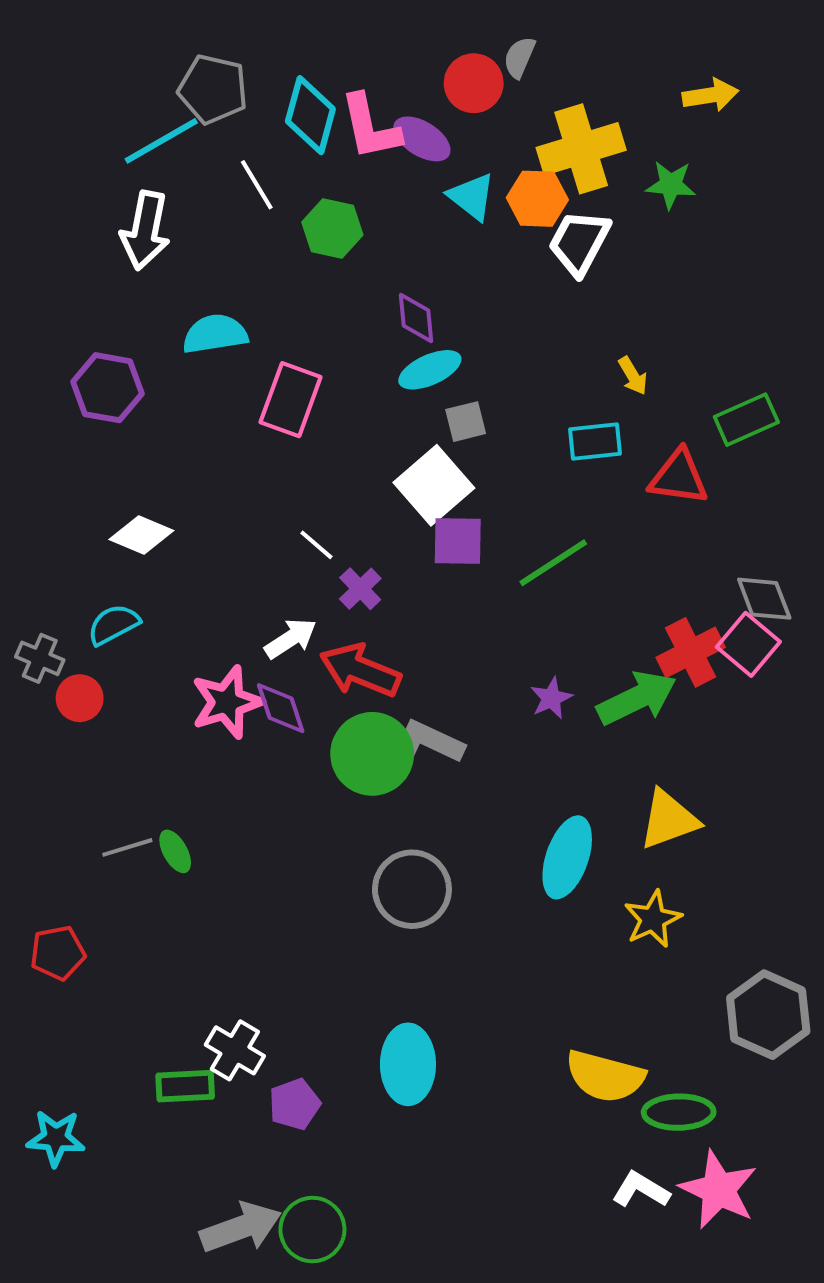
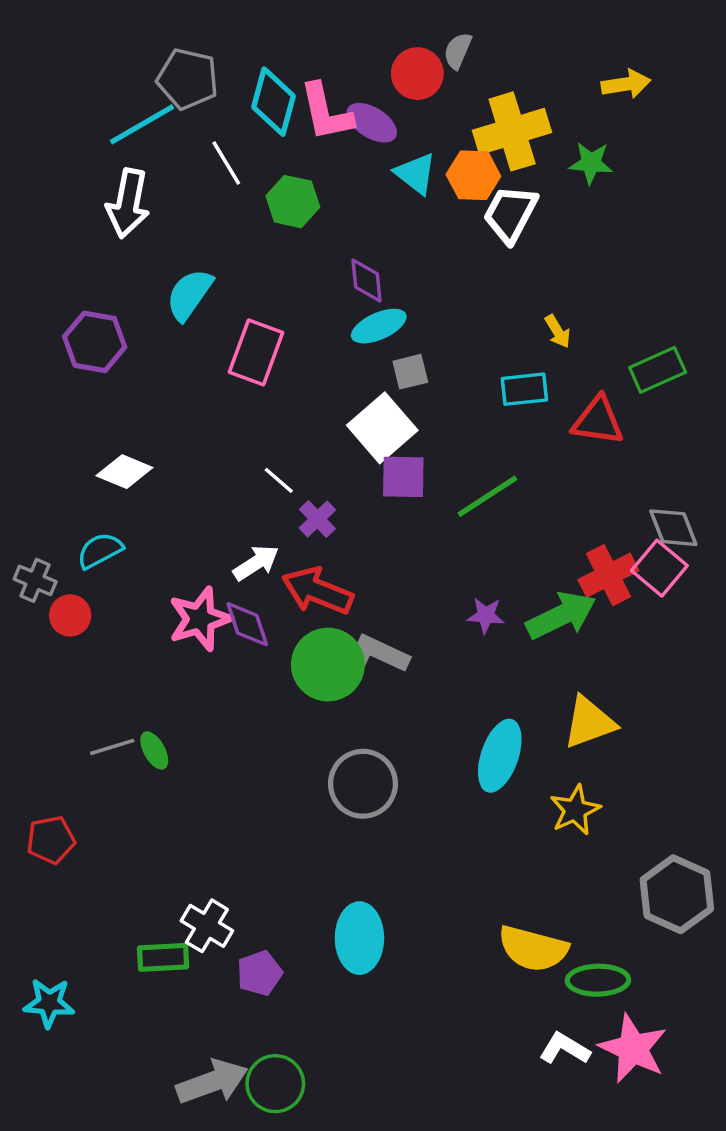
cyan semicircle: (215, 334) -> (189, 295), turned -46
purple star: (551, 698) -> (486, 615), turned 30

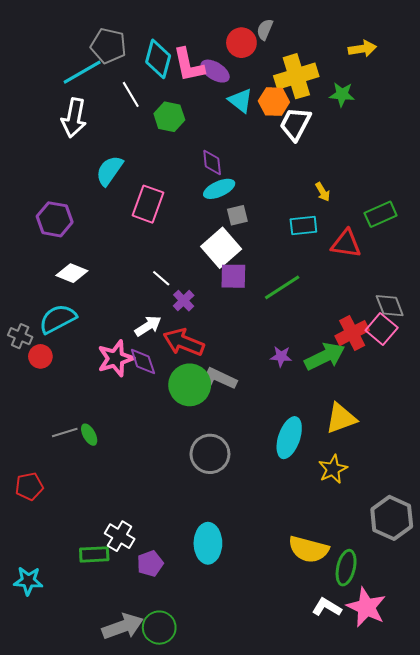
purple hexagon: (95, 342) -> (55, 219), moved
cyan semicircle: (100, 551) -> (58, 319), size x1.4
green ellipse: (598, 980) -> (346, 568), turned -76

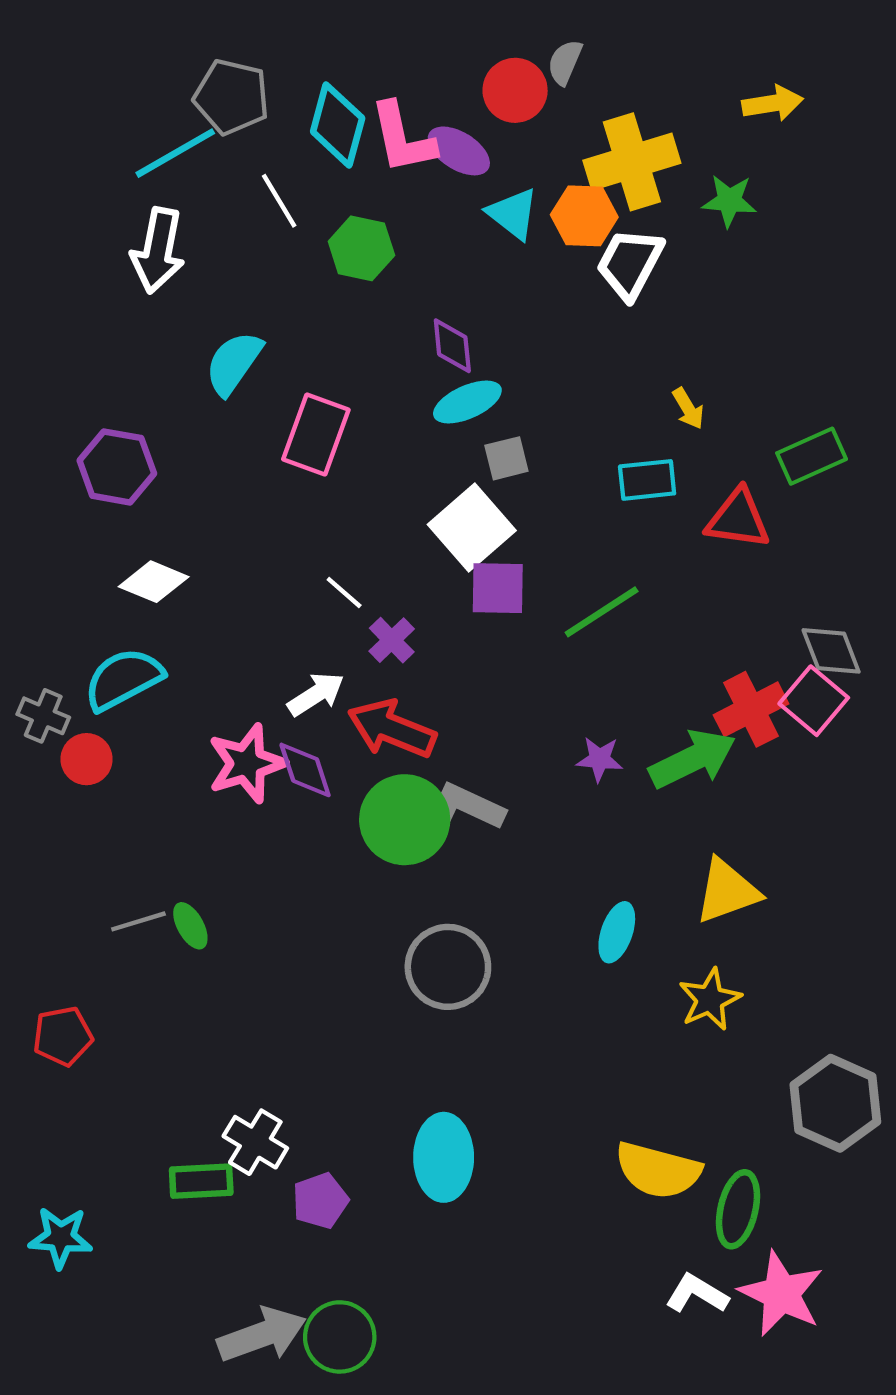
cyan ellipse: (289, 438) -> (617, 932), size x0.7

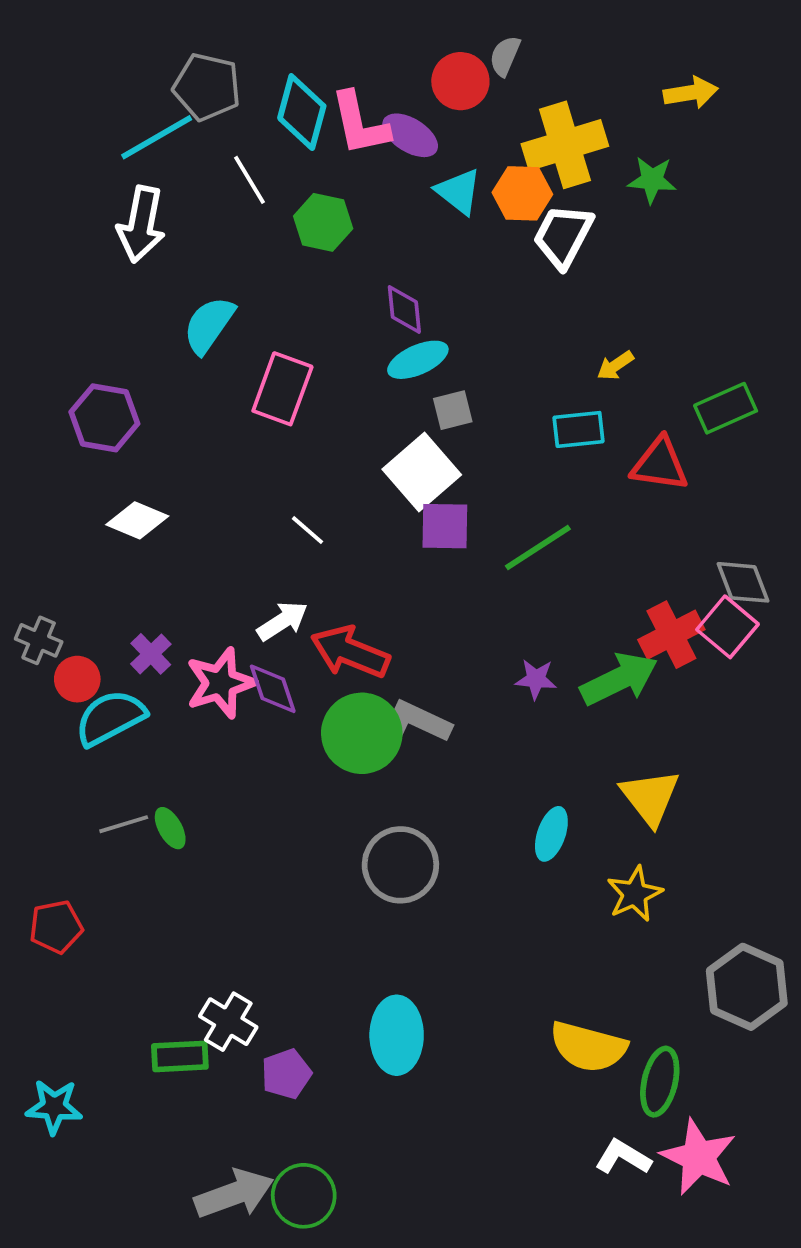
yellow arrow: (688, 409) -> (615, 366), turned 87
purple cross: (392, 640) -> (151, 654), moved
cyan semicircle: (123, 679) -> (110, 718), moved
yellow triangle: (727, 891) -> (650, 797), turned -48

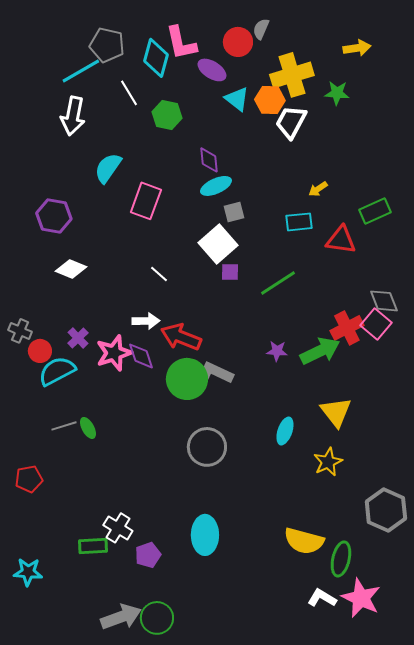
pink L-shape: (360, 124) -> (181, 43), moved
purple square: (445, 526) -> (230, 272), size x0.7
white arrow: (282, 621) -> (146, 321), turned 32

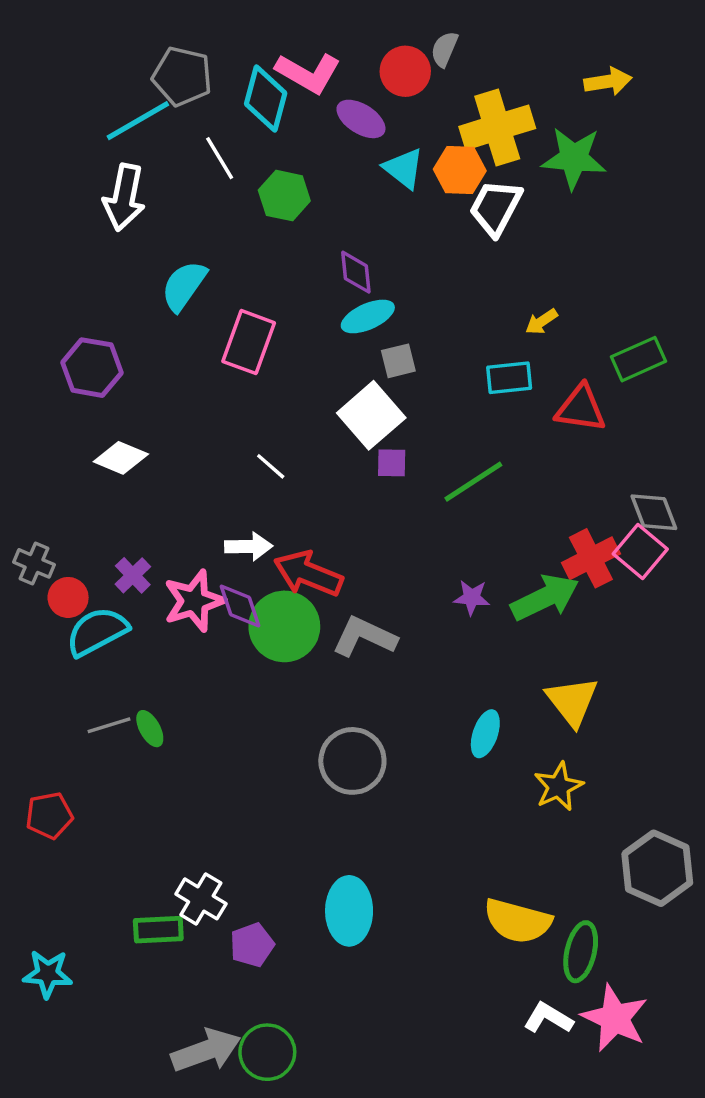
pink L-shape: (181, 43) -> (308, 73), turned -48
green star: (337, 93) -> (574, 158), size x1.5
green circle: (187, 379) -> (284, 626), moved

